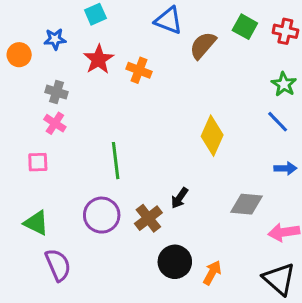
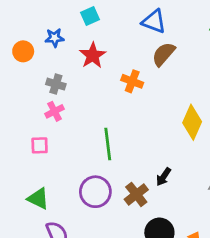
brown semicircle: (203, 45) -> (164, 54), moved
orange cross: (139, 70) -> (132, 81), moved
pink cross: (55, 123) -> (55, 111), turned 30

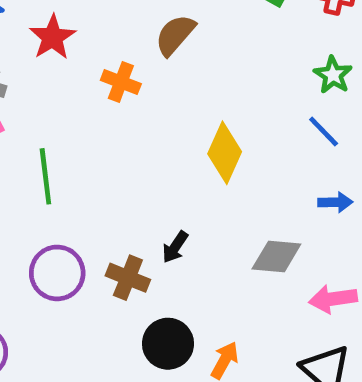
green line: (108, 144) -> (45, 176), moved
brown cross: (136, 194) -> (128, 278), turned -30

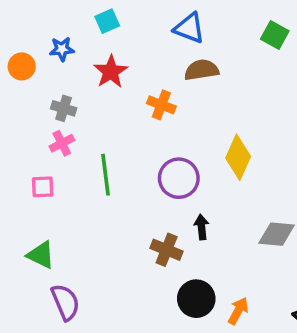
brown semicircle: (175, 35) -> (201, 70), turned 40
black arrow: (175, 247) -> (201, 227), turned 140
purple circle: (57, 273) -> (179, 178), moved

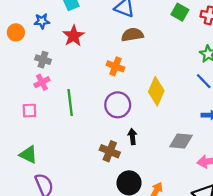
orange cross: (161, 105) -> (115, 66), moved

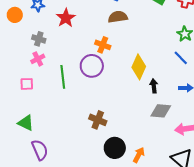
purple circle: (118, 105) -> (92, 66), moved
black arrow: (132, 137) -> (154, 86), moved

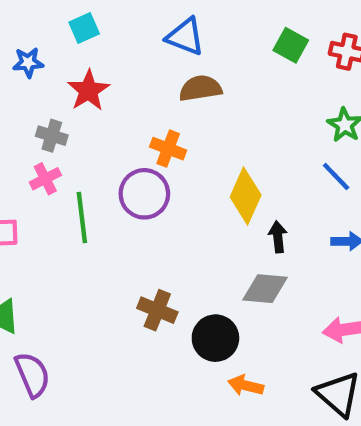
gray cross: (39, 39) -> (52, 136), moved
pink cross: (38, 59) -> (45, 179), moved
gray diamond: (161, 111) -> (265, 289), moved
black circle: (115, 148) -> (215, 338), moved
orange arrow: (139, 155) -> (246, 385), turned -105

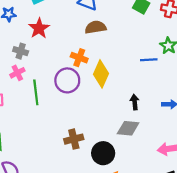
blue line: (336, 177) -> (149, 60), moved, turned -49
yellow diamond: (246, 196) -> (101, 74), moved
brown cross: (157, 310) -> (74, 139), turned -36

